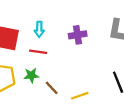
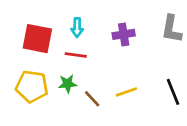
yellow line: (80, 96) -> (126, 92), moved

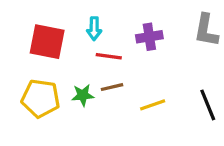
red line: (76, 55) -> (109, 56), moved
brown line: (92, 99) -> (112, 87), moved, turned -60

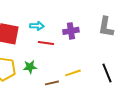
cyan arrow: (94, 29) -> (37, 26), turned -88
brown line: (112, 87) -> (52, 83), moved

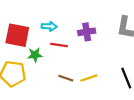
green star: (30, 67) -> (35, 55), moved
brown line: (52, 83) -> (66, 78), moved, turned 32

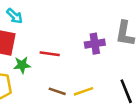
cyan arrow: (49, 26) -> (15, 16), moved, turned 40
purple cross: (87, 32) -> (95, 44), moved

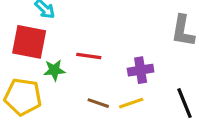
purple cross: (95, 44) -> (141, 70), moved

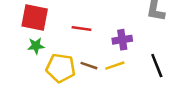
green star: (54, 70) -> (36, 46), moved
yellow pentagon: (23, 97) -> (61, 68), moved

